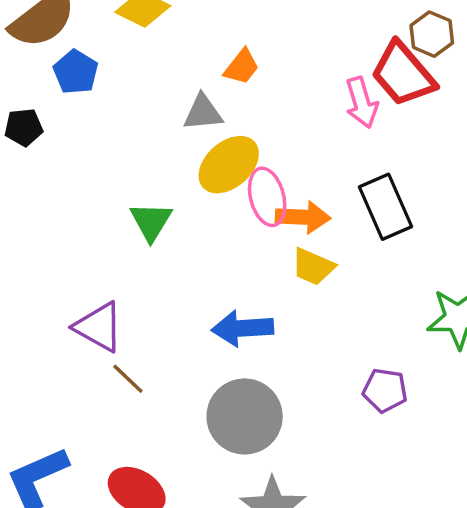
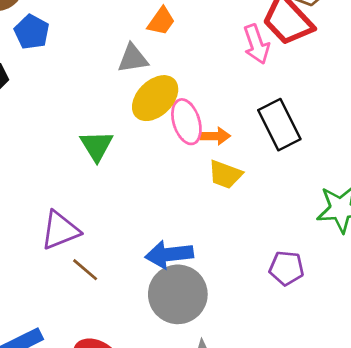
orange arrow: (303, 217) -> (215, 136), size x0.7
purple triangle: (99, 327) -> (60, 230), turned -48
blue arrow: (242, 328) -> (169, 254), moved

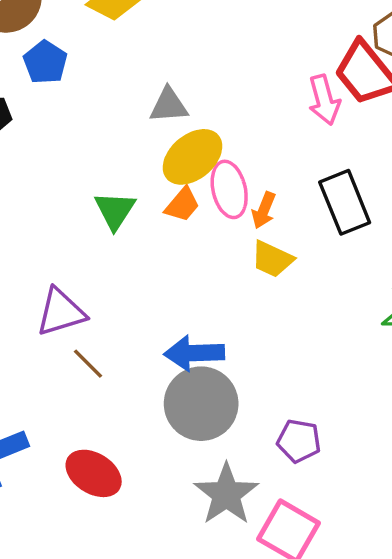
orange trapezoid: (161, 21) -> (182, 205), moved
orange arrow: (215, 136) -> (264, 210), turned 108
purple pentagon: (286, 268) -> (299, 441), moved

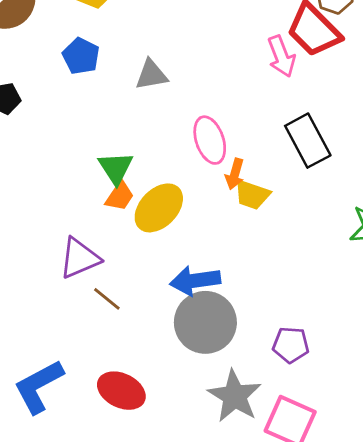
blue pentagon: (45, 62) -> (81, 56), moved
yellow ellipse: (192, 157) -> (159, 208), moved
orange trapezoid: (182, 205) -> (120, 196), moved
orange arrow: (264, 210) -> (235, 174), moved

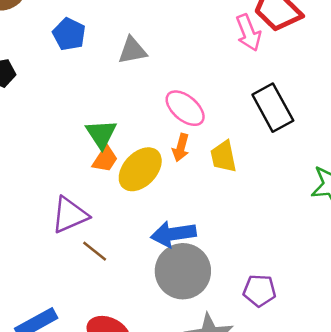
pink ellipse: (210, 140) -> (185, 108), turned -30
orange arrow: (235, 174) -> (181, 148), moved
yellow trapezoid: (252, 195) -> (223, 157), turned 60

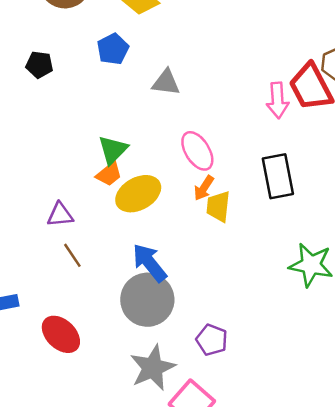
orange arrow: (181, 148) -> (204, 188), moved
purple triangle: (70, 215) -> (60, 215), size x0.7
blue arrow: (173, 234) -> (150, 263), turned 42

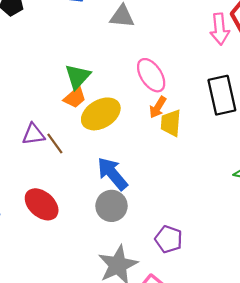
brown line: (72, 255) -> (55, 144), moved
gray circle: (147, 300) -> (111, 206), size x0.7
red ellipse: (61, 334) -> (42, 204), moved

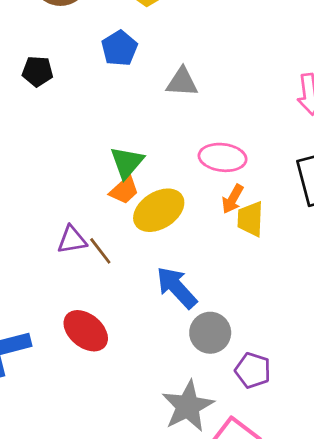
pink ellipse: (151, 75) -> (223, 157), turned -48
gray circle: (111, 206) -> (210, 333), moved

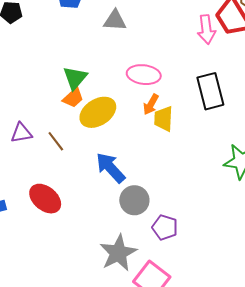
purple triangle: (72, 240) -> (21, 133), moved

